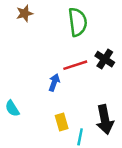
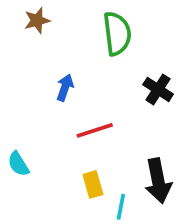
red line: (75, 65) -> (95, 130), moved
blue arrow: (54, 83) -> (65, 88), moved

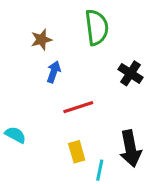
brown star: (37, 20) -> (41, 40), moved
cyan semicircle: (18, 164) -> (15, 135), turned 150

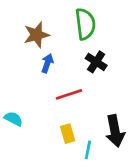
brown star: (41, 40) -> (37, 35), size x1.4
black cross: (130, 73) -> (96, 62), moved

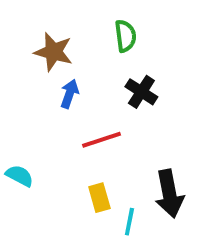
green semicircle: (85, 24) -> (125, 36), size x0.7
brown star: (37, 35) -> (54, 52), turned 30

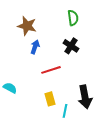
green semicircle: (125, 36) -> (73, 18), moved

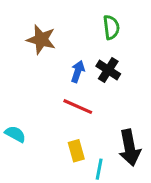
blue arrow: (35, 47) -> (78, 72), moved
red line: (51, 70) -> (78, 107), turned 42

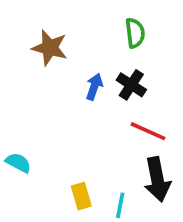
red line: (78, 107) -> (148, 131), moved
yellow rectangle: (76, 151) -> (81, 196), moved

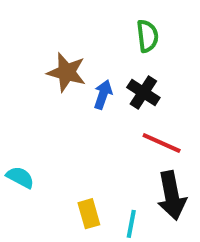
brown star: (50, 48) -> (67, 72), moved

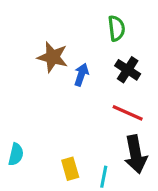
black cross: (143, 93) -> (128, 70), moved
cyan semicircle: (20, 177) -> (16, 154), moved, turned 75

